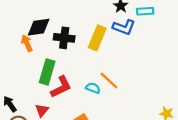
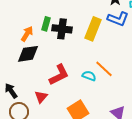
black diamond: (39, 27) -> (28, 54), moved
orange arrow: (27, 43) -> (27, 34), turned 56
green rectangle: (47, 72) -> (46, 24), moved, size x0.6

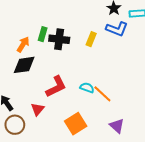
yellow rectangle: (93, 29) -> (91, 39), size x0.6
orange line: (104, 69) -> (102, 94), moved

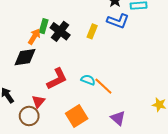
black cross: (59, 39) -> (60, 31), turned 30
orange arrow: (23, 44) -> (34, 37), moved
brown circle: (15, 125) -> (29, 116), moved

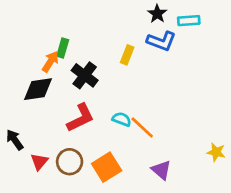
black cross: (60, 31) -> (85, 75), moved
red triangle: (38, 102) -> (39, 162), moved
brown circle: (29, 116) -> (70, 162), moved

